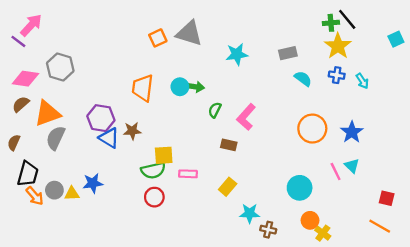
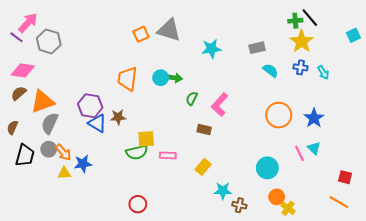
gray hexagon: (60, 67) -> (49, 41), moved
gray circle: (54, 190) -> (49, 149), moved
orange arrow: (35, 196) -> (63, 152), moved
red circle: (154, 197) -> (138, 204), moved

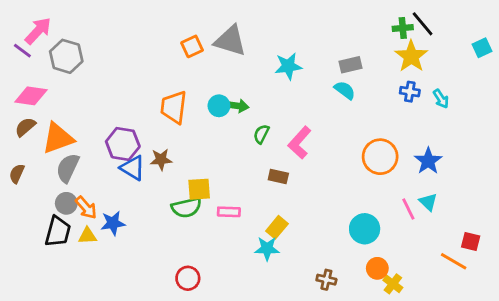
cyan semicircle: (270, 70) -> (345, 90), moved
black trapezoid: (25, 155) -> (58, 232), moved
cyan star: (223, 191) -> (267, 249), moved
orange line: (339, 202) -> (454, 261), moved

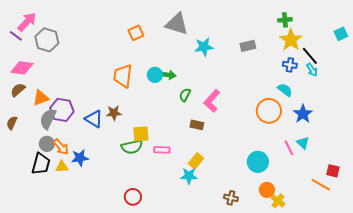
black line: (423, 24) -> (310, 56), moved
gray triangle: (230, 41) -> (177, 24), moved
cyan semicircle: (345, 90) -> (285, 90), moved
orange triangle: (58, 138) -> (41, 98), size x0.7
purple hexagon: (123, 144) -> (62, 110), moved

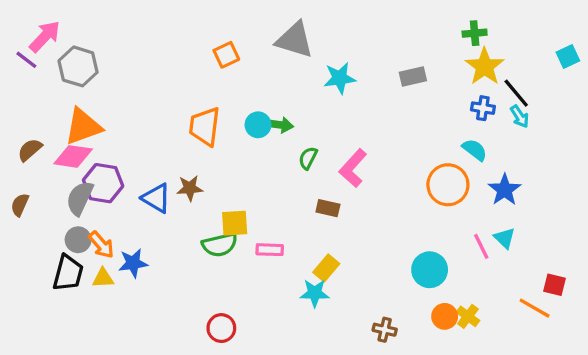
pink diamond: (22, 68) -> (73, 156), moved
orange triangle: (41, 98) -> (83, 126), moved, size x1.4
yellow cross: (278, 201) -> (468, 316), moved

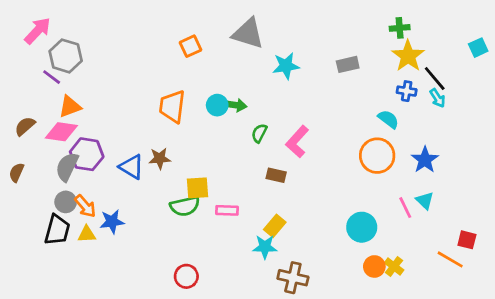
purple line: (26, 60) -> (52, 77), moved
orange triangle: (83, 126) -> (70, 107), size x0.7
cyan semicircle: (475, 150) -> (388, 119), moved
brown cross: (385, 330) -> (293, 278), moved, size x1.5

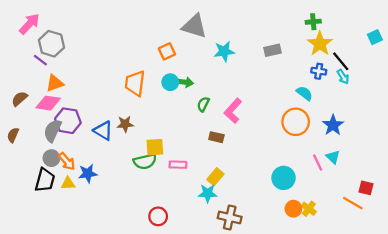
orange square: (191, 46) -> (167, 51), moved
red circle: (186, 276) -> (158, 216), moved

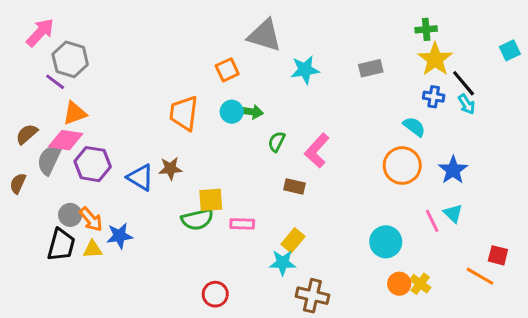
gray semicircle: (53, 131) -> (49, 160), moved

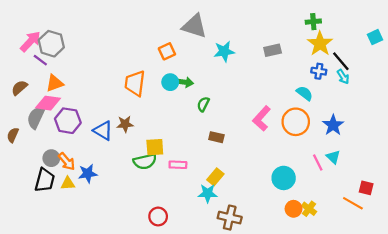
pink arrow: (40, 32) -> (30, 41), moved
brown semicircle: (27, 134) -> (19, 88), moved
pink L-shape: (317, 151) -> (262, 118), moved

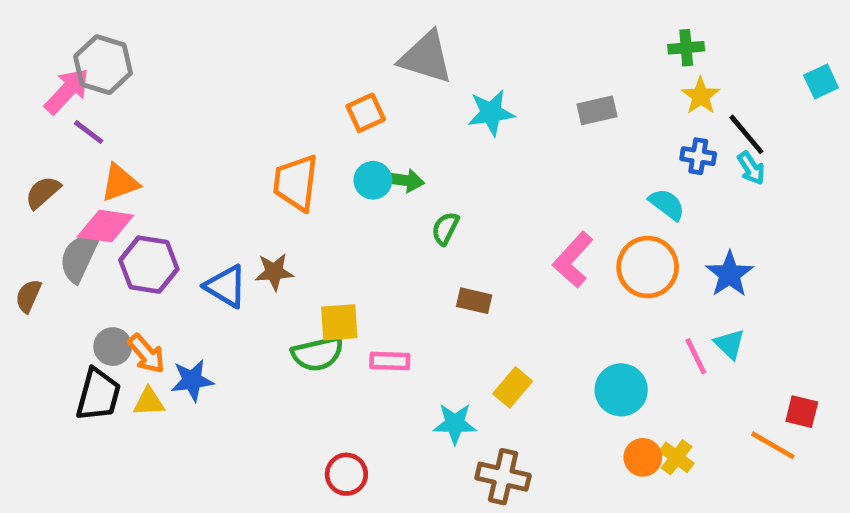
gray hexagon: (51, 44) -> (103, 65), moved
yellow star: (320, 44) -> (701, 96), size x0.7
yellow rectangle: (215, 177) -> (513, 387), moved

